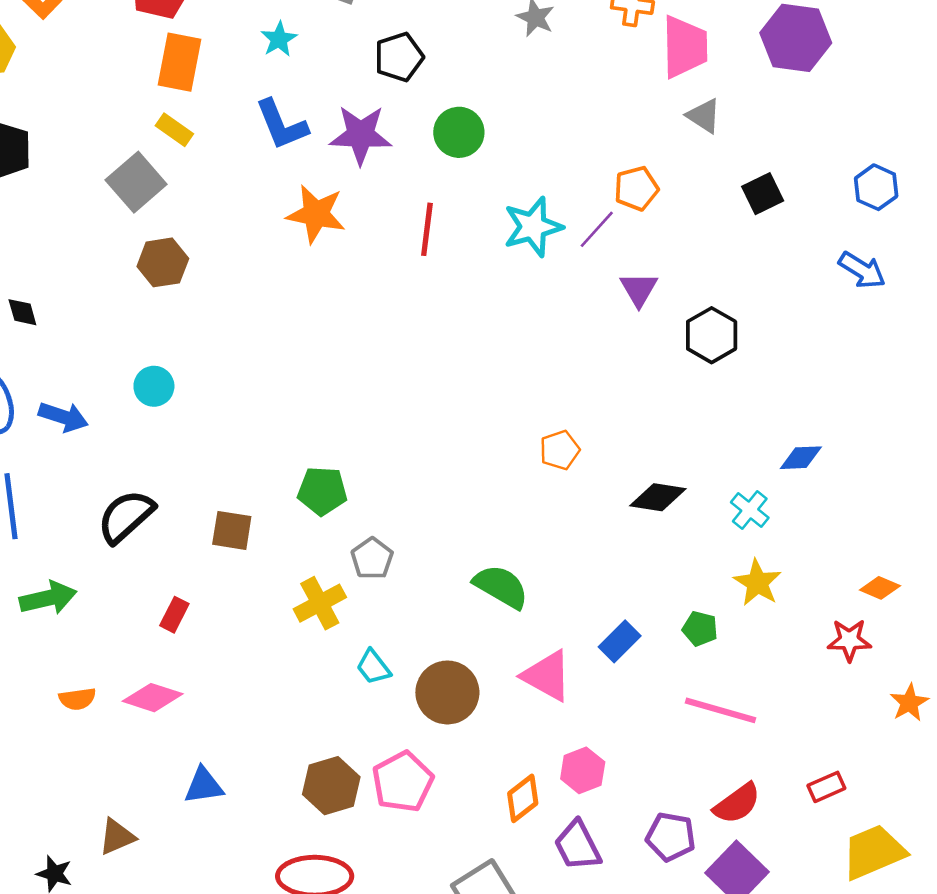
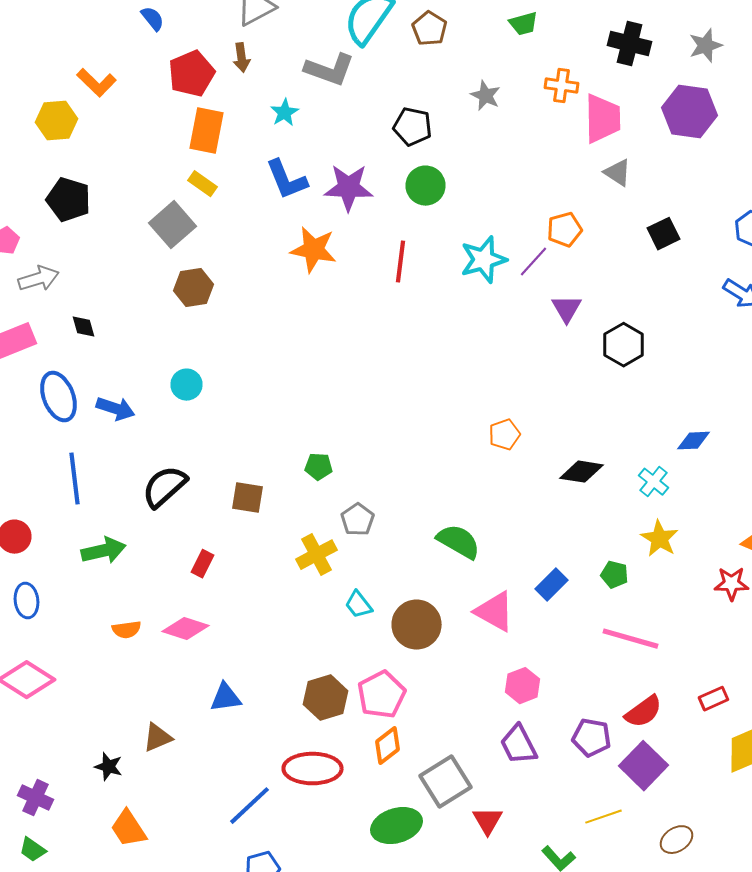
black pentagon: (399, 57) -> (412, 127), moved, turned 30
green pentagon: (322, 491) -> (318, 467), size x0.7
orange diamond: (523, 798) -> (388, 746), moved

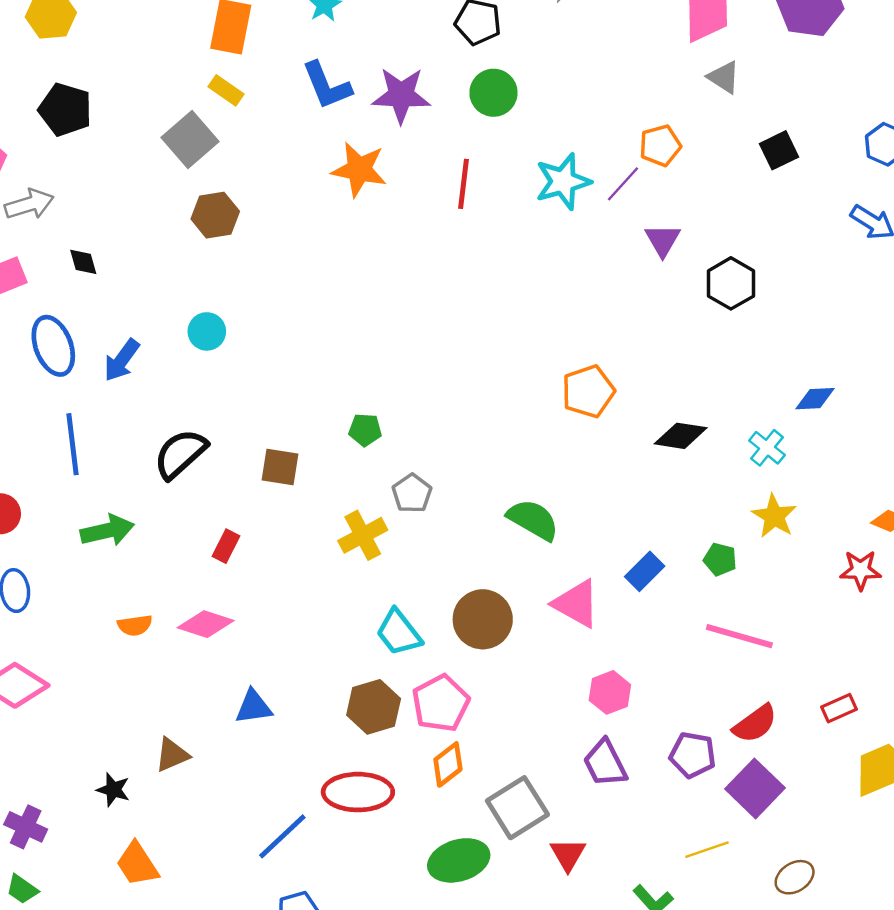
blue arrow: (116, 409) -> (122, 360), turned 108
orange pentagon: (504, 435) -> (588, 391), size x1.4
cyan trapezoid: (358, 605) -> (399, 633), moved, size x1.4

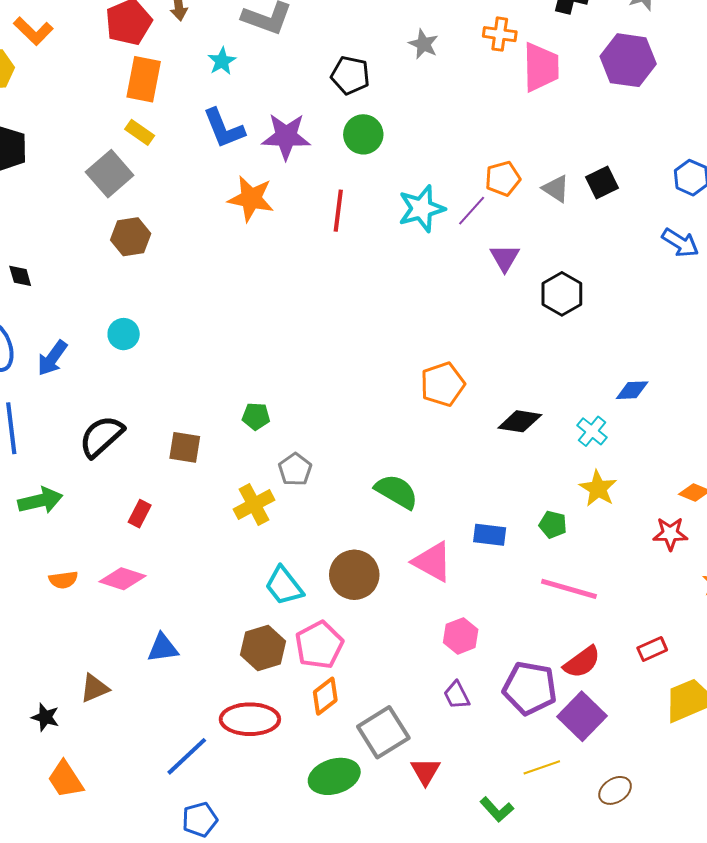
gray triangle: (724, 77) -> (556, 189), moved
blue rectangle: (645, 571) -> (490, 535), turned 52
purple pentagon: (693, 755) -> (530, 688), size x1.4
purple trapezoid: (605, 763) -> (457, 695), size x0.7

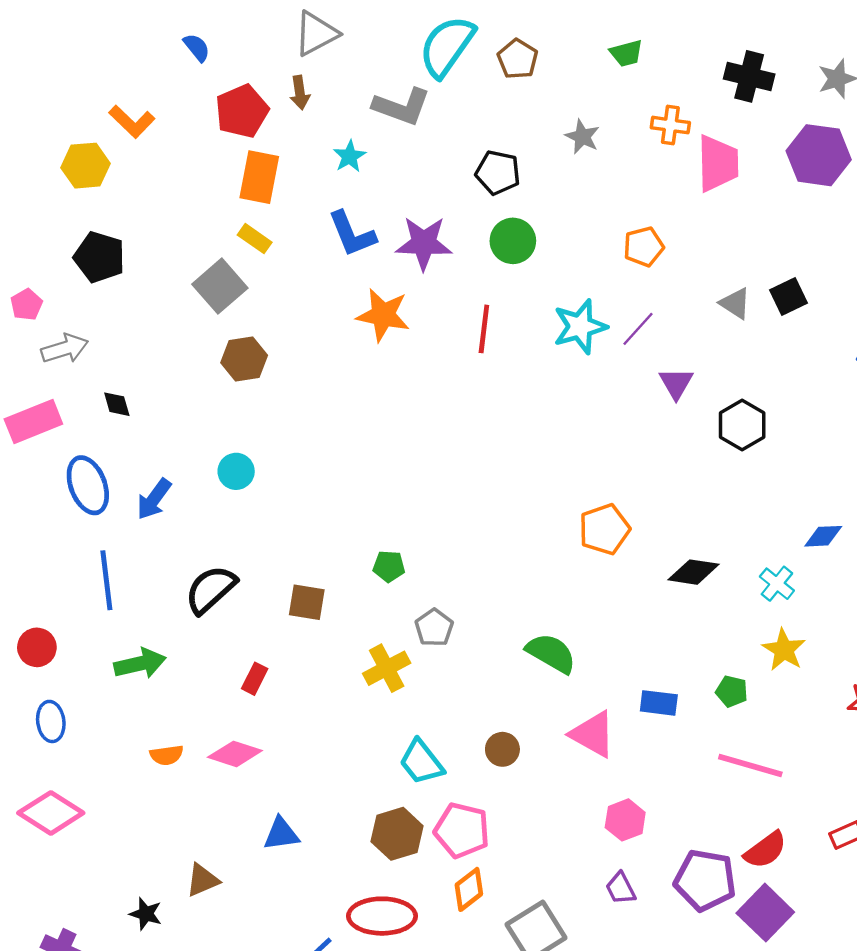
orange pentagon: (503, 179) -> (644, 247), moved
brown circle: (354, 575) -> (502, 749), size x0.6
pink pentagon: (319, 645) -> (462, 830), turned -30

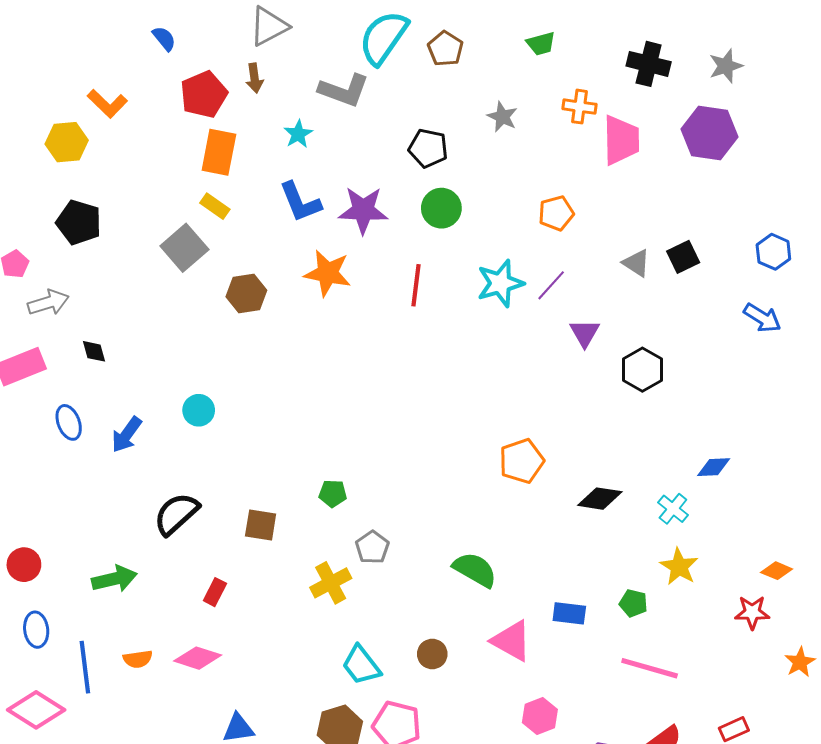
brown hexagon: (244, 359) -> (246, 293), moved
blue ellipse: (88, 485) -> (69, 422), size x0.7
blue line: (106, 580) -> (85, 667), moved

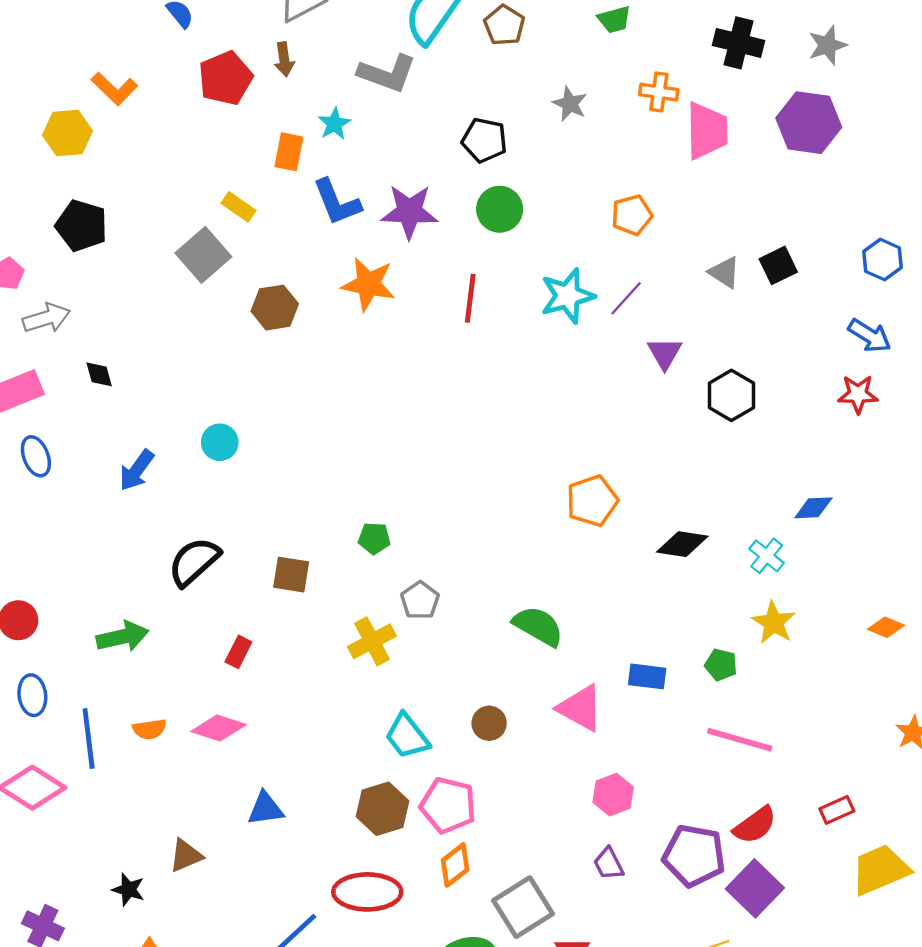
orange rectangle: (219, 152) -> (289, 152), moved, size x0.7
blue ellipse: (69, 422) -> (36, 456), moved
red star: (752, 612) -> (858, 394), moved

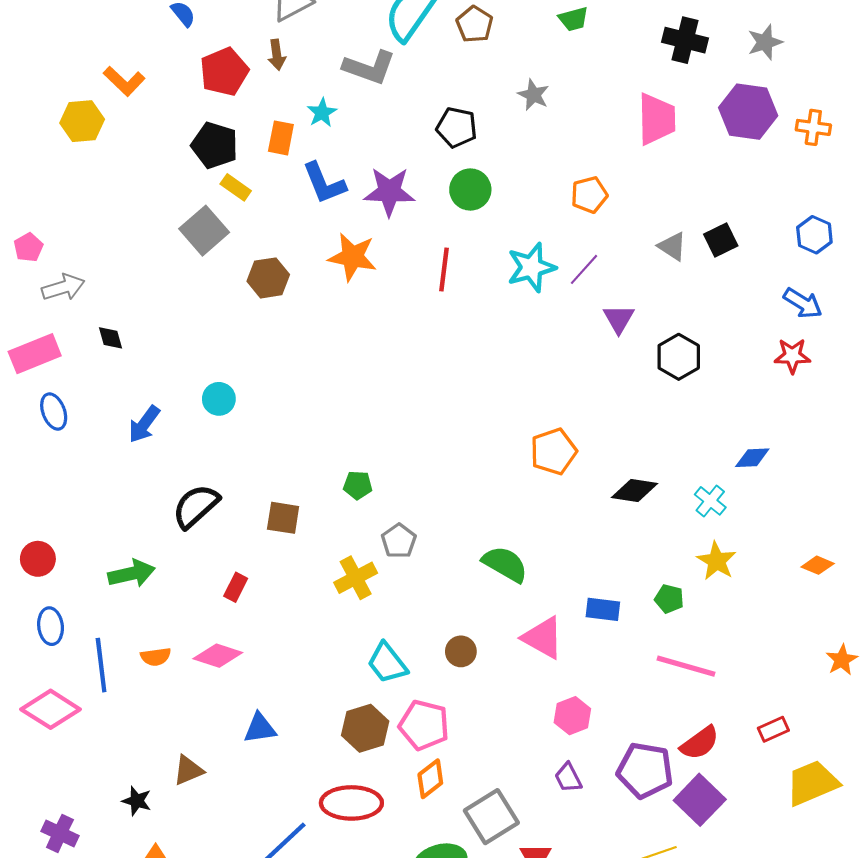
orange cross: (659, 92) -> (813, 127), moved
black pentagon: (82, 226) -> (215, 145), moved

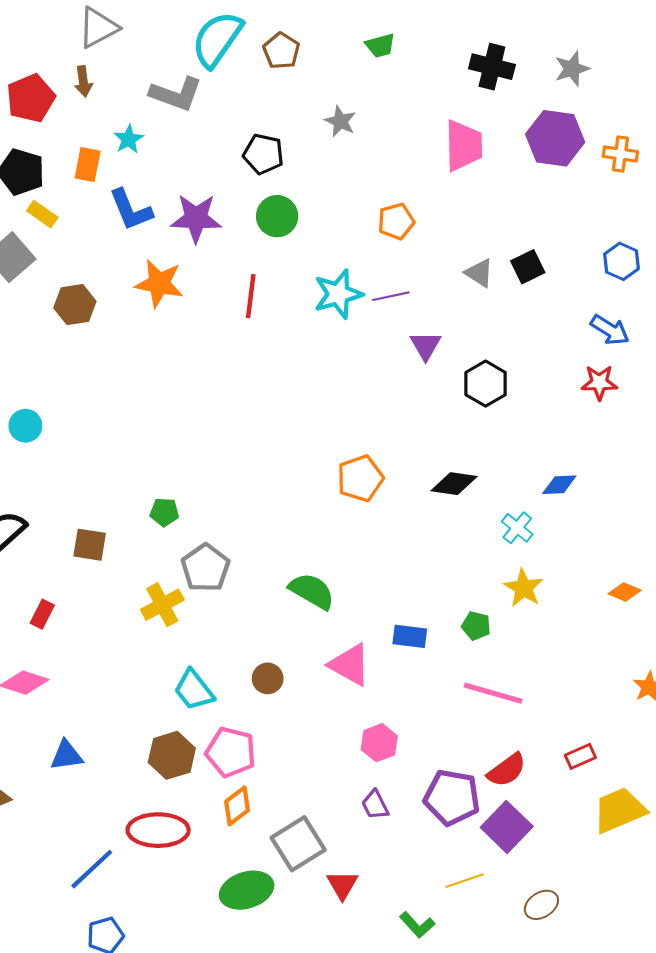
purple line: (584, 269) -> (391, 296), turned 36
black diamond: (634, 490) -> (454, 484), moved
gray pentagon: (399, 541) -> (205, 568), size x1.4

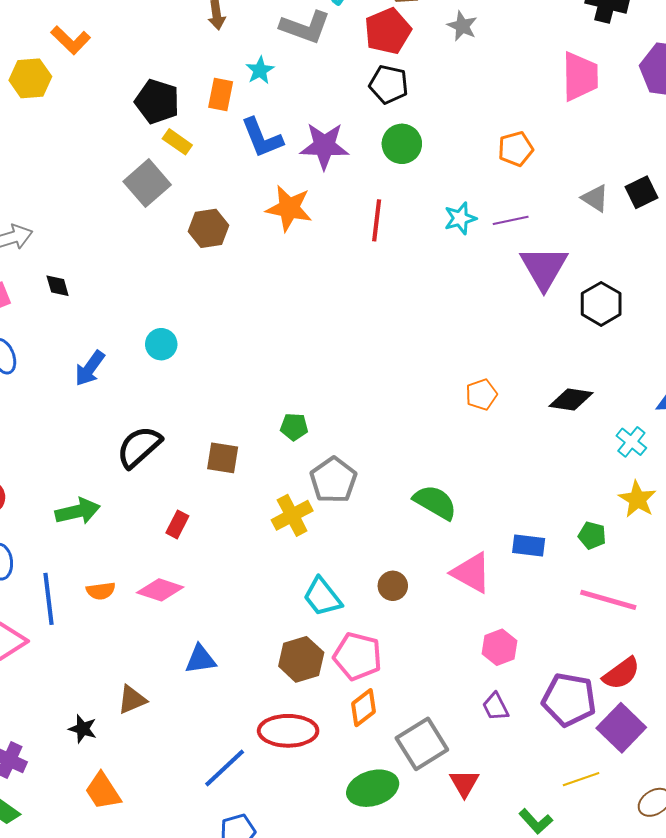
red pentagon: (31, 98) -> (388, 31), moved
gray star: (340, 121) -> (462, 26), moved
cyan star: (338, 294) -> (460, 218), size x0.7
purple triangle: (426, 346) -> (544, 268), size x1.6
orange pentagon: (360, 478) -> (481, 395), size x0.7

